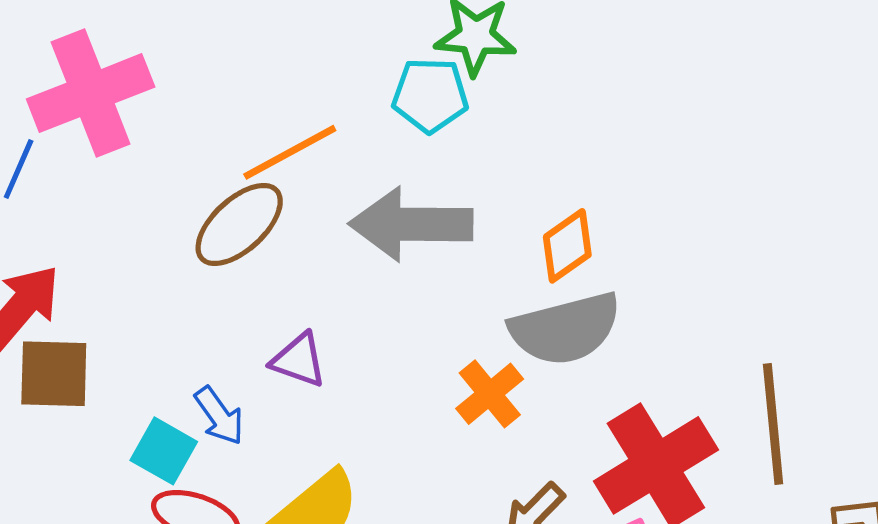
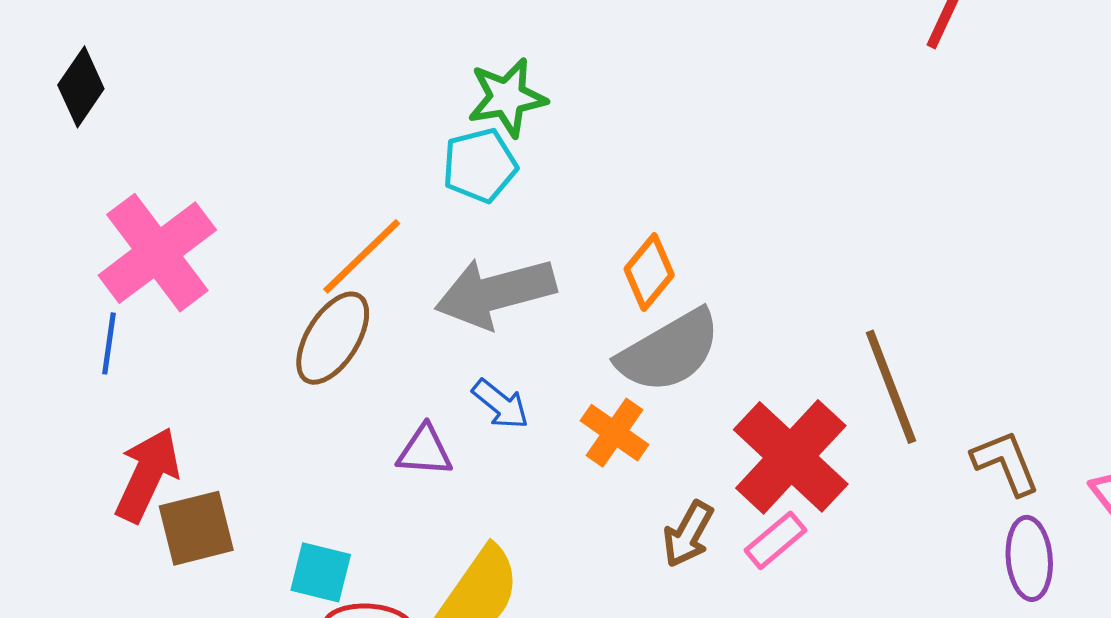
blue arrow: (219, 416) -> (501, 404), moved

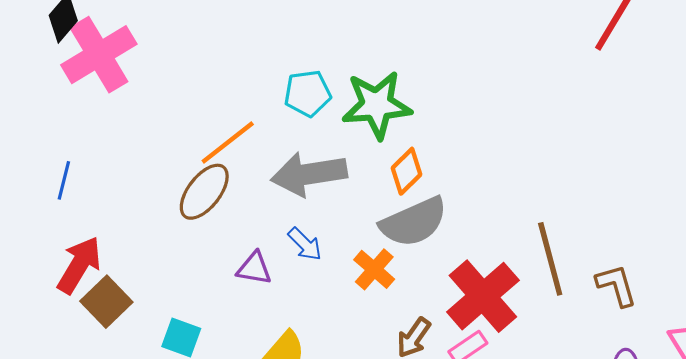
green star: (507, 97) -> (377, 105), moved, size x1.4
pink cross: (157, 253) -> (99, 55), moved
brown L-shape: (1006, 463) -> (616, 285), moved
brown square: (196, 528) -> (106, 302), turned -36

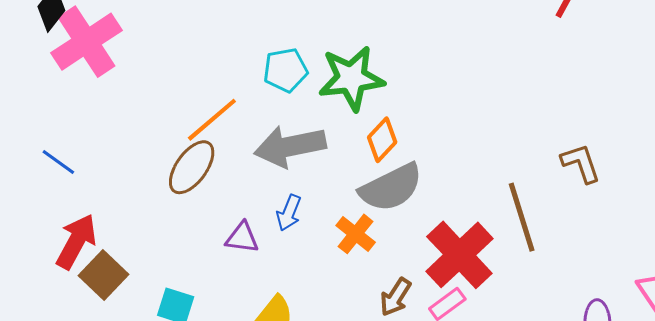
blue line: (64, 180) -> (58, 162), turned -66
blue arrow: (305, 244) -> (289, 213), turned 69
brown L-shape: (616, 285) -> (581, 163), moved

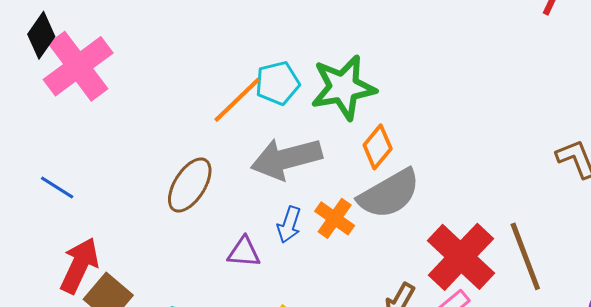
orange line: (212, 120) -> (237, 100), moved
brown line: (522, 217) -> (525, 256), moved
orange cross: (356, 234) -> (335, 218), moved

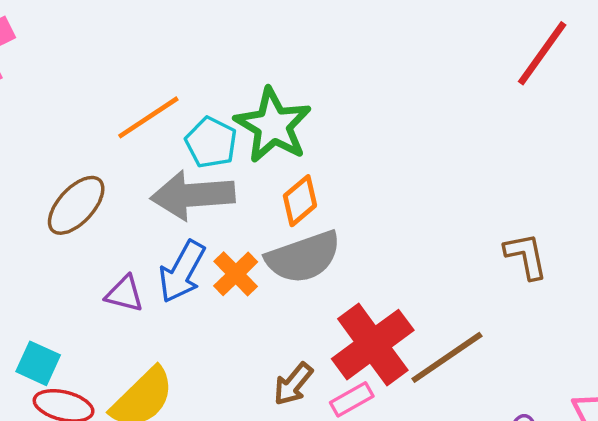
cyan pentagon: (277, 83) -> (211, 142), moved, turned 30
green star: (343, 87) -> (273, 125), turned 30
blue arrow: (289, 225) -> (182, 272), size x1.5
brown line: (525, 256) -> (447, 357), turned 66

